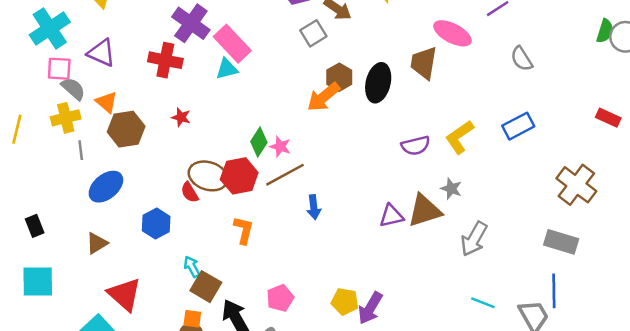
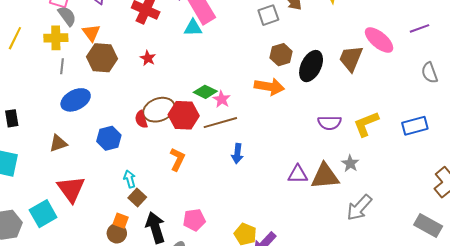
orange arrow: (323, 97) -> (269, 87), moved, turned -144
green diamond: (259, 142) -> (205, 92), turned 70
brown ellipse: (208, 176) -> (159, 110), turned -52
brown square: (206, 287) -> (137, 197), size x0.7

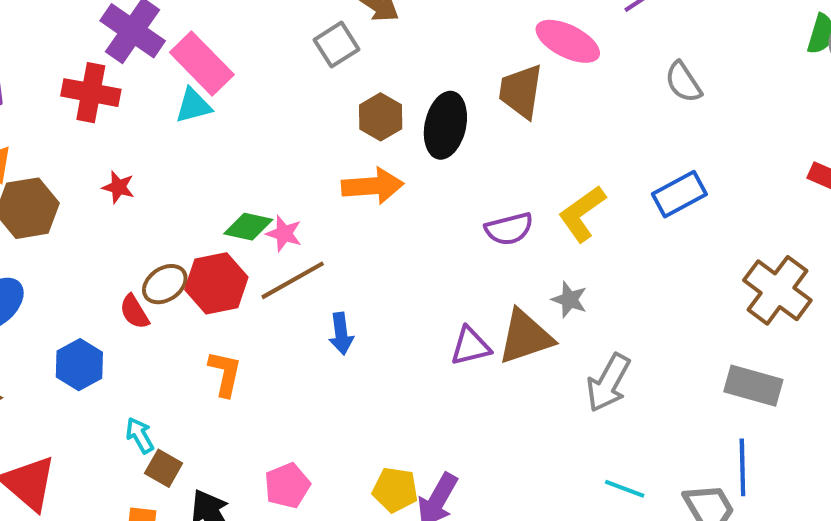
brown ellipse: (159, 110) -> (165, 284), size x0.7

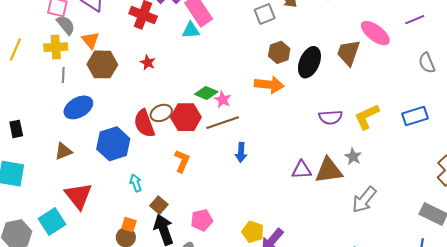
red semicircle: (134, 312) -> (144, 123), size x1.6
blue hexagon: (79, 365) -> (113, 144), size x1.4
brown square: (164, 468) -> (159, 205), moved

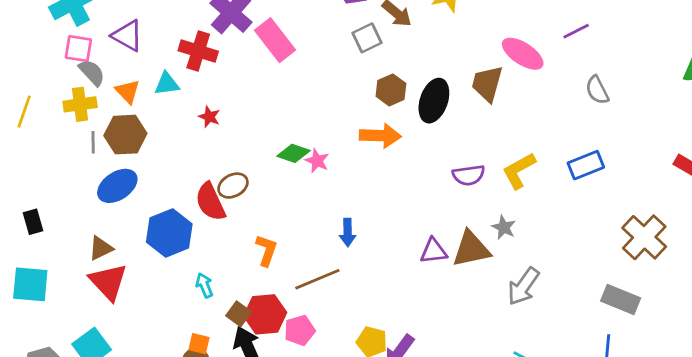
cyan triangle: (191, 30) -> (167, 84), moved
brown hexagon: (102, 64) -> (125, 135), moved
red hexagon: (186, 117) -> (265, 314), moved
brown line: (223, 123) -> (317, 279), moved
red triangle: (78, 196) -> (108, 282), moved

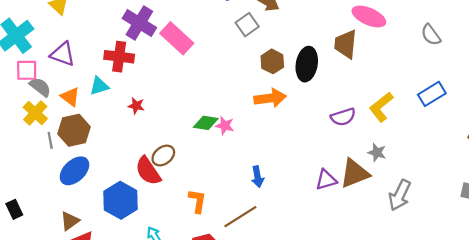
yellow cross: (80, 104) -> (35, 113), turned -30

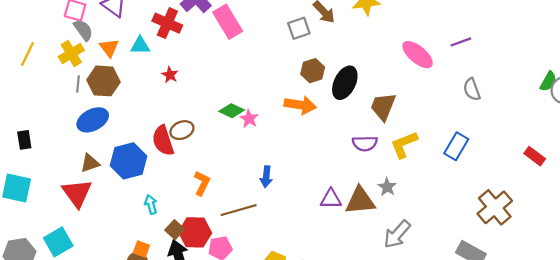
brown trapezoid: (346, 44) -> (383, 107), moved
blue rectangle: (432, 94) -> (456, 146), turned -44
brown triangle: (70, 221) -> (90, 163), moved

